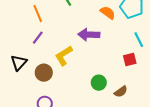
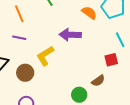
purple line: (38, 38) -> (19, 38), turned 64
green circle: (99, 83) -> (79, 95), moved
brown semicircle: (121, 92) -> (98, 81), moved

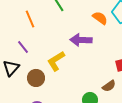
purple line: (19, 38) -> (23, 47), moved, turned 40

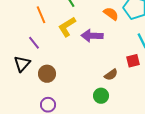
yellow L-shape: (56, 61) -> (67, 27), moved
brown semicircle: (109, 86) -> (111, 75), moved

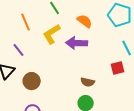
orange semicircle: (111, 14) -> (85, 21), moved
brown semicircle: (111, 75) -> (88, 82), moved, turned 48

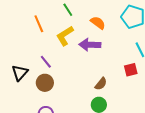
purple line: (19, 50) -> (46, 62), moved
brown semicircle: (88, 82) -> (101, 84), turned -64

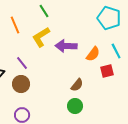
orange semicircle: (98, 23) -> (93, 54), moved, turned 91

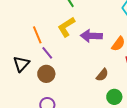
orange line: (15, 25) -> (37, 35), moved
green circle: (75, 106) -> (114, 97), moved

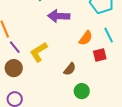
yellow L-shape: (66, 27) -> (39, 52), moved
purple arrow: (91, 36) -> (59, 16), moved

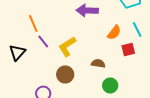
brown circle: (14, 68) -> (65, 74), moved
brown semicircle: (70, 69) -> (98, 63), turned -120

